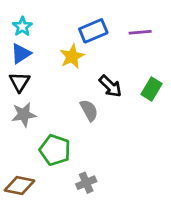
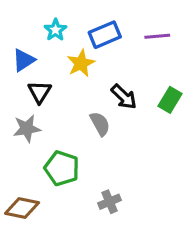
cyan star: (22, 27) -> (55, 30), moved
black triangle: (19, 82) -> (40, 92), moved
gray cross: (86, 183) -> (110, 202), moved

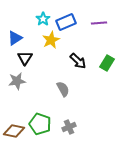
cyan star: (55, 30) -> (43, 19), moved
gray semicircle: (100, 124) -> (63, 89), moved
green pentagon: (62, 168) -> (40, 124), moved

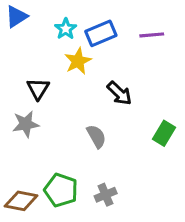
blue triangle: (15, 38) -> (16, 17), moved
green rectangle: (107, 63) -> (164, 133), moved

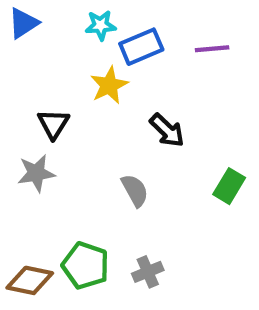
cyan star: (66, 29) -> (101, 25), moved, turned 30

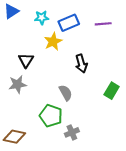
cyan star: (101, 25) -> (42, 18), moved
black arrow: (167, 130) -> (81, 63), turned 30
green pentagon: (86, 265) -> (51, 116), moved

